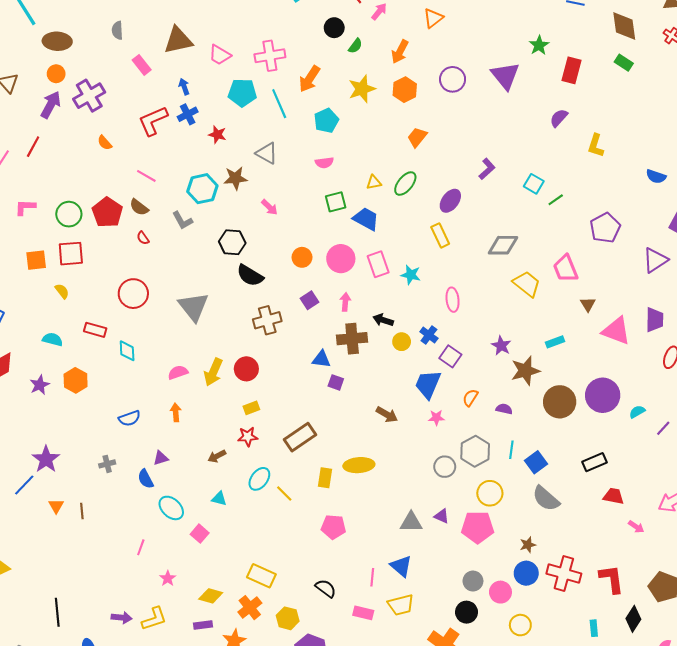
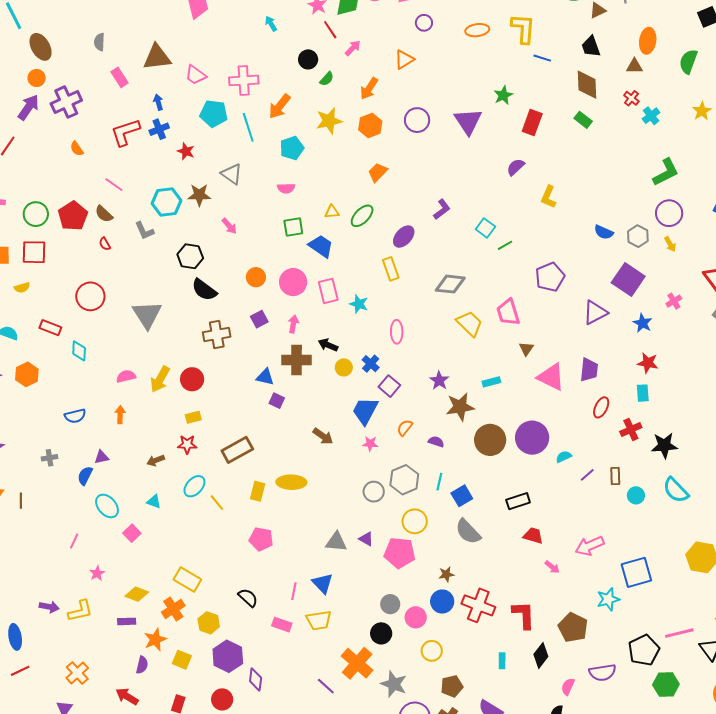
brown ellipse: (57, 41) -> (41, 47), turned 52
yellow semicircle: (62, 291) -> (22, 288), turned 105
blue semicircle: (146, 479) -> (85, 476), turned 48

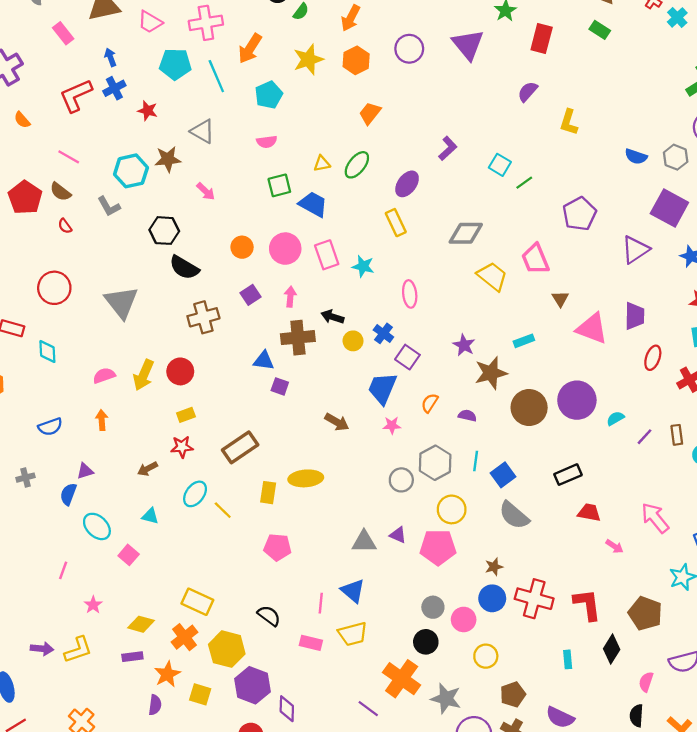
pink arrow: (589, 546) -> (655, 518), turned 80
yellow hexagon: (209, 623) -> (227, 649), size x1.4

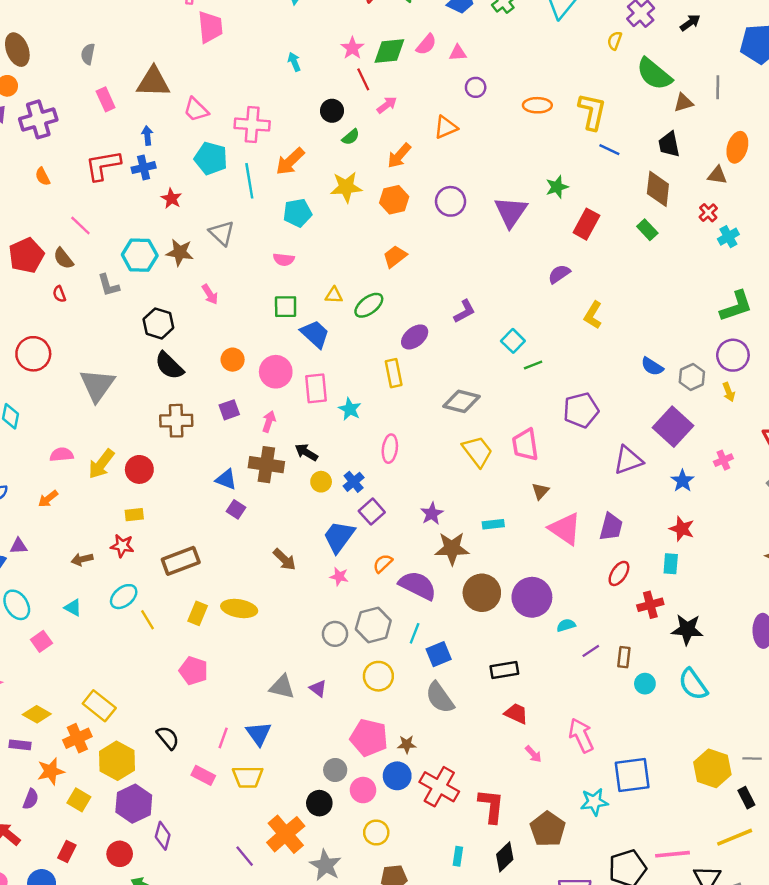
purple semicircle: (467, 416) -> (418, 585), size x2.0
orange arrow: (102, 420) -> (48, 499), turned -138
pink pentagon: (438, 547) -> (369, 738), moved

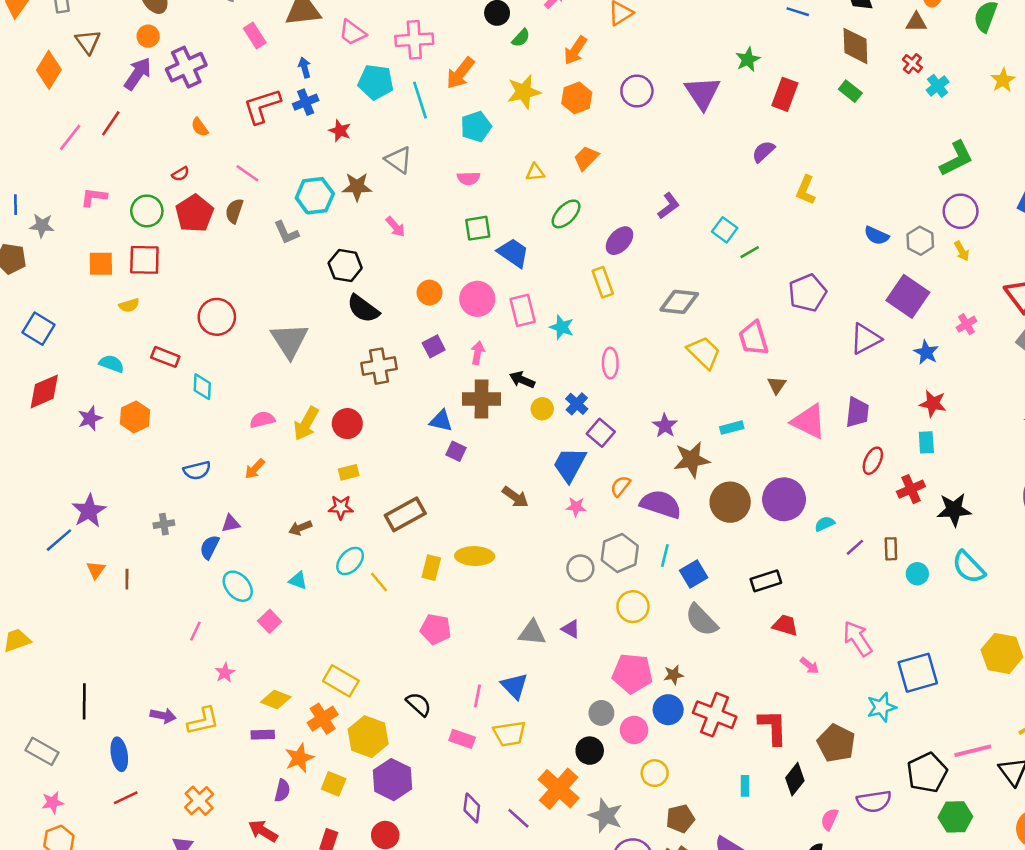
brown semicircle: (63, 258) -> (234, 211), turned 65
red semicircle: (59, 294) -> (180, 174), moved, turned -91
yellow triangle: (334, 295) -> (535, 172), moved
purple diamond: (163, 836) -> (472, 808), moved

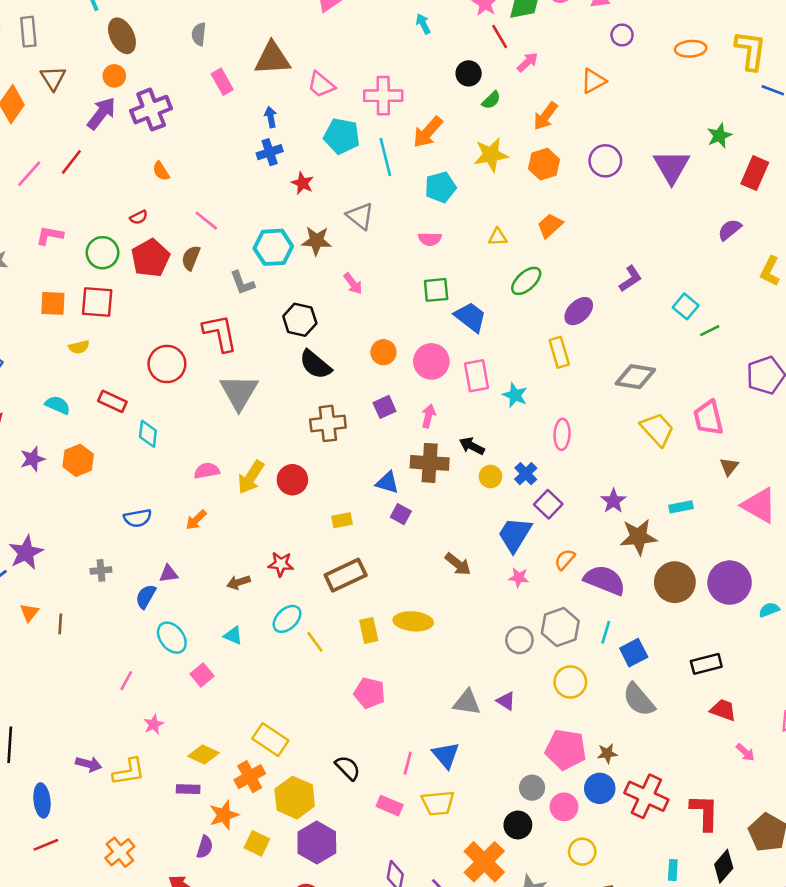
red L-shape: (262, 106) -> (220, 333), moved, turned 93
yellow rectangle: (349, 472) -> (342, 520), moved
yellow rectangle: (431, 568) -> (369, 630), turned -30

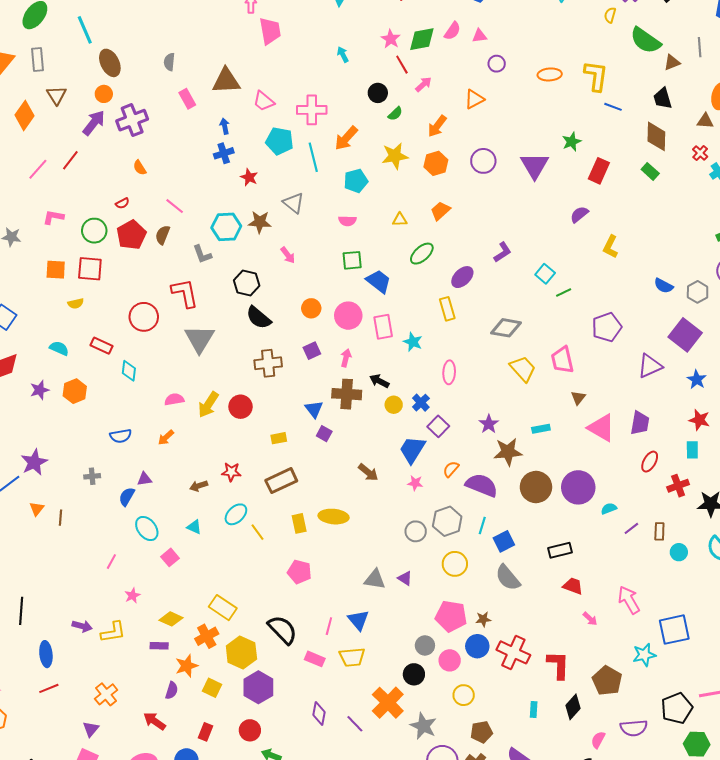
blue triangle: (387, 483) -> (314, 409), turned 36
black semicircle: (348, 768) -> (282, 630), size x1.5

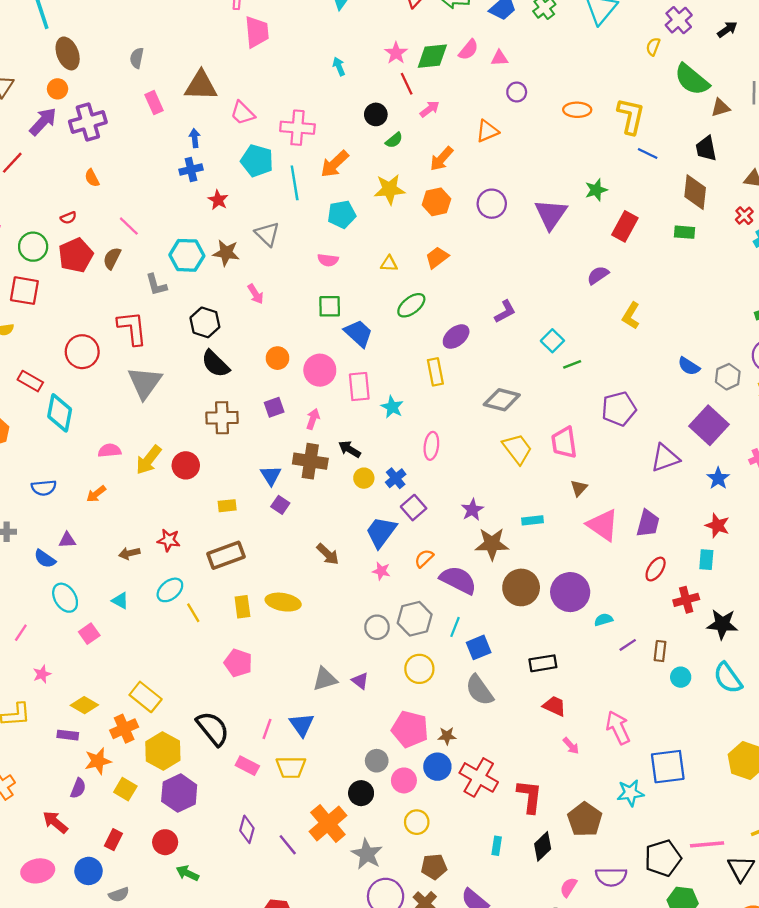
green rectangle: (650, 171) -> (684, 232), turned -42
cyan diamond: (129, 371) -> (60, 413), size x1.5
blue semicircle: (127, 497) -> (45, 559), turned -90
gray triangle: (375, 579) -> (325, 679), turned -30

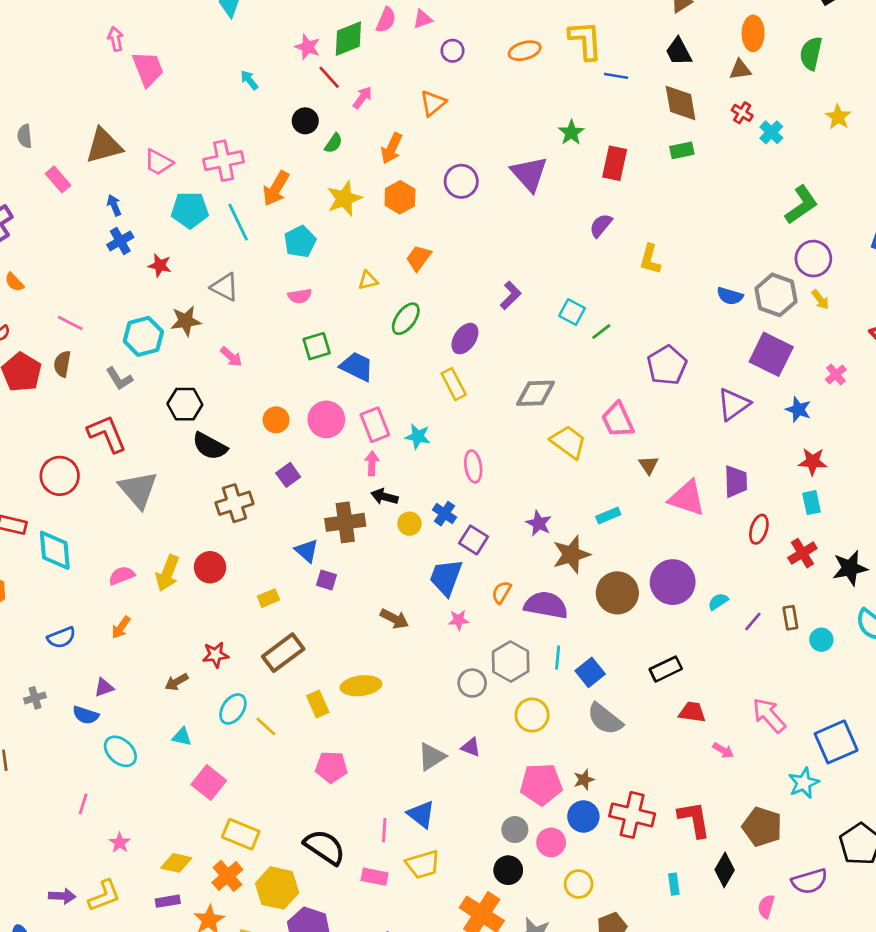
gray hexagon: (728, 377) -> (776, 295), size x1.4
pink arrow: (313, 419) -> (372, 463), moved
pink square: (89, 634) -> (209, 783), moved, size x1.4

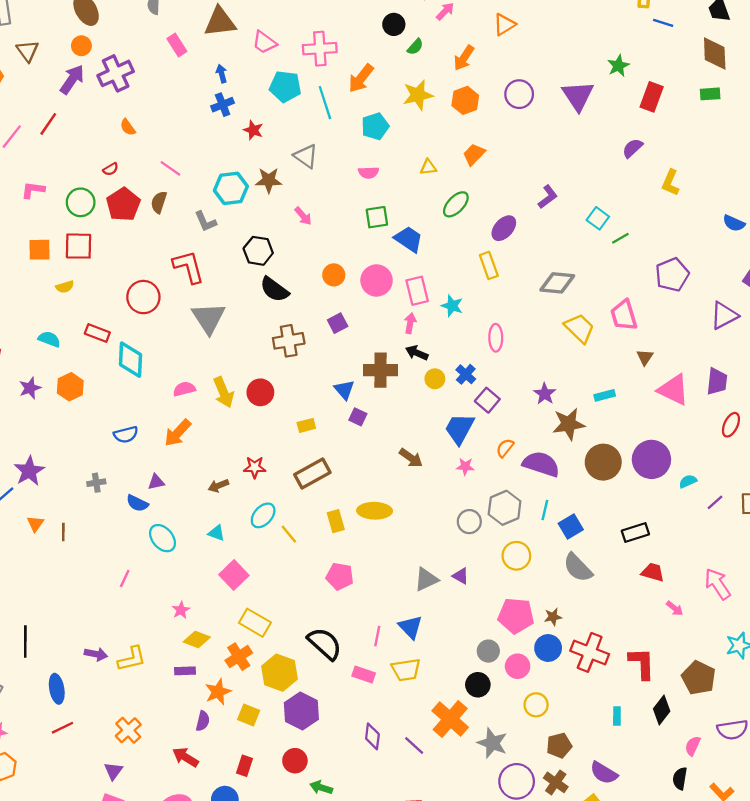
yellow arrow: (167, 573) -> (224, 392), turned -52
orange arrow: (121, 627) -> (178, 433), size x1.5
pink star: (120, 843) -> (181, 610), moved

